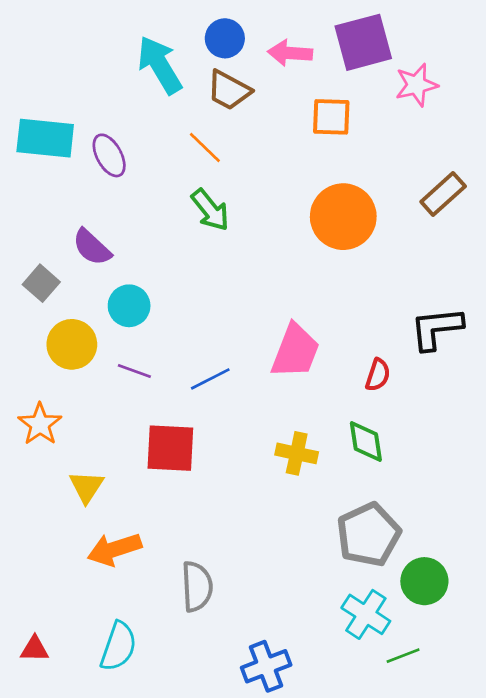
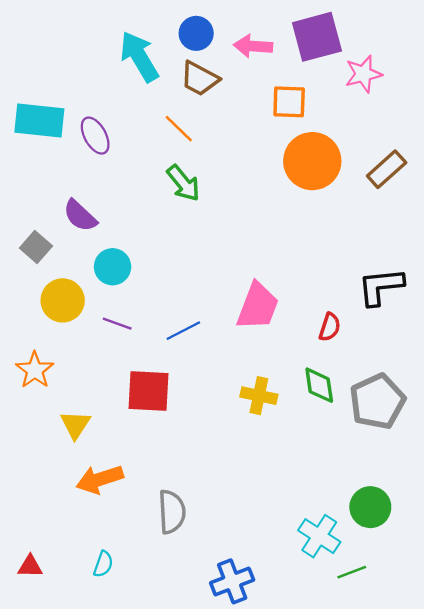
orange circle: (343, 217) -> (312, 161), moved
gray pentagon: (369, 535) -> (377, 401), moved
cyan semicircle: (118, 646) -> (103, 564), size x0.6

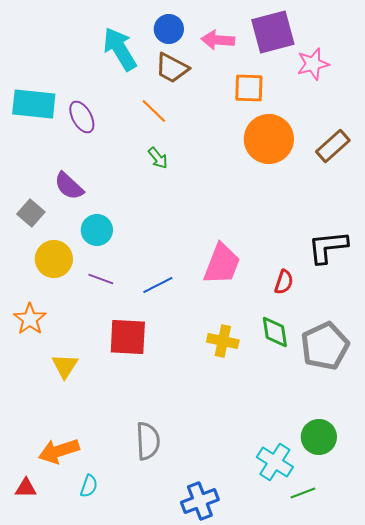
green arrow: (183, 183) -> (158, 158), size x0.7
orange arrow: (100, 479) -> (59, 451), moved

